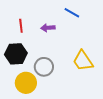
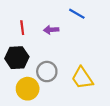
yellow trapezoid: (83, 61) -> (82, 78), moved

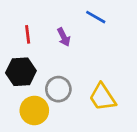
purple arrow: (51, 30) -> (64, 37), turned -112

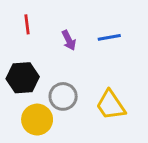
blue line: (96, 17) -> (109, 37), moved, turned -40
red line: (28, 34) -> (27, 24), moved

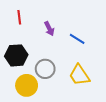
blue line: (109, 37) -> (77, 39), moved, turned 42

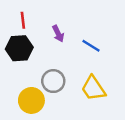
black hexagon: (16, 55) -> (19, 48), moved

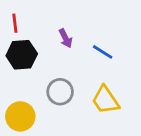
red line: (23, 20) -> (15, 23), moved
yellow circle: (31, 100) -> (20, 116), moved

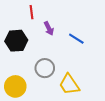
red line: (15, 23) -> (32, 12), moved
yellow trapezoid: (105, 100) -> (69, 84), moved

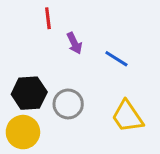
black hexagon: (16, 41) -> (29, 93), moved
yellow trapezoid: (69, 84) -> (127, 116), moved

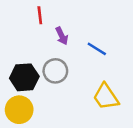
gray circle: (68, 104) -> (55, 71), moved

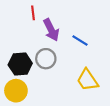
purple arrow: (62, 36) -> (51, 30), size x1.5

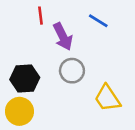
blue line: (80, 41) -> (98, 21), moved
gray circle: (46, 59) -> (72, 71), moved

